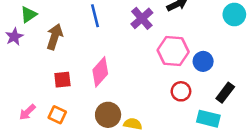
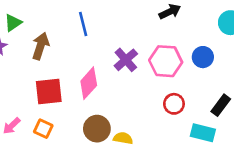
purple cross: (142, 18) -> (126, 60), moved
blue circle: (203, 61) -> (203, 57), moved
red square: (62, 80) -> (49, 91), size x1.5

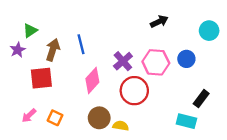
blue line: (83, 24) -> (81, 44), moved
red square: (49, 91) -> (41, 78), moved
red circle: (174, 104) -> (134, 91), moved, size x1.6

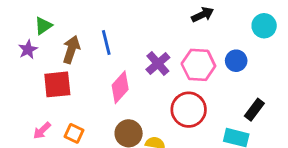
red circle: (134, 91) -> (189, 110), moved

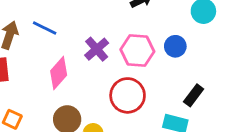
blue line: (106, 43) -> (45, 28), turned -50

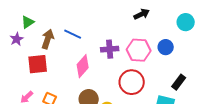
purple cross: (97, 49) -> (110, 49), turned 36

